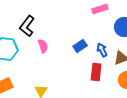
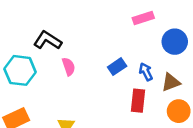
black L-shape: (27, 26) -> (48, 40), turned 85

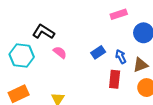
pink semicircle: (69, 67) -> (60, 52), turned -32

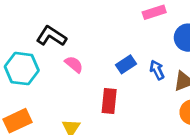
red rectangle: (115, 79) -> (109, 101), moved

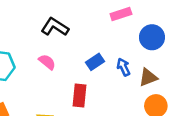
black L-shape: (51, 36) -> (55, 27), moved

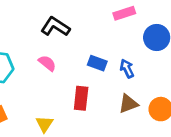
blue rectangle: (95, 62) -> (97, 63), turned 54
brown triangle: (148, 77) -> (128, 104), moved

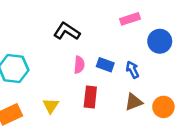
pink semicircle: (47, 63) -> (79, 65), moved, turned 56
yellow triangle: (45, 124) -> (51, 106), moved

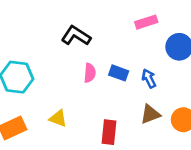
red rectangle: (90, 97) -> (109, 132), moved
yellow triangle: (51, 106) -> (58, 118), turned -42

